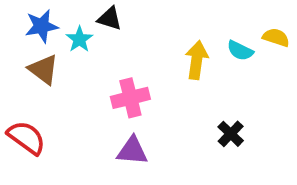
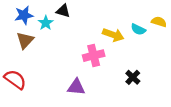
yellow arrow: (197, 60) -> (113, 35), turned 102
brown triangle: (43, 70) -> (25, 40), turned 36
pink cross: (130, 98) -> (94, 56), moved

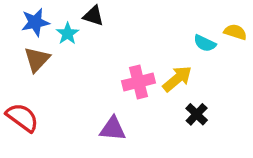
yellow arrow: (113, 35) -> (177, 79), moved, turned -60

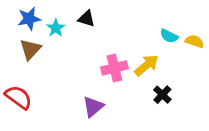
black triangle: (93, 16) -> (86, 19), moved
yellow semicircle: (235, 32) -> (194, 41), moved
purple triangle: (113, 129) -> (93, 107), turned -45

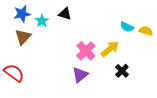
pink cross: (114, 68) -> (86, 51), turned -30
purple triangle: (93, 107) -> (80, 75), moved

